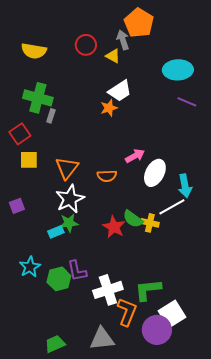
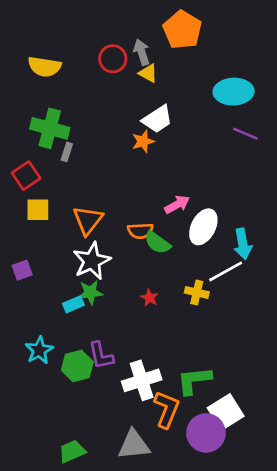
gray arrow: (123, 40) -> (142, 52), moved
green semicircle: (133, 219) -> (157, 243), moved
red star: (114, 227) -> (150, 298), size x0.6

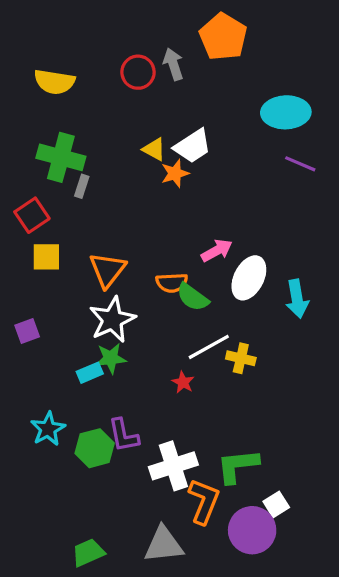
yellow triangle: (148, 73) -> (154, 149), moved
white line: (226, 271) -> (209, 347), moved
red star: (150, 298) -> (183, 382), moved
white square: (226, 412) -> (276, 504), size x0.6

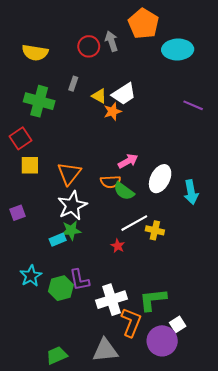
cyan ellipse: (286, 112) -> (178, 49), moved
gray rectangle: (82, 186) -> (73, 84), moved
pink arrow: (217, 251) -> (128, 161), moved

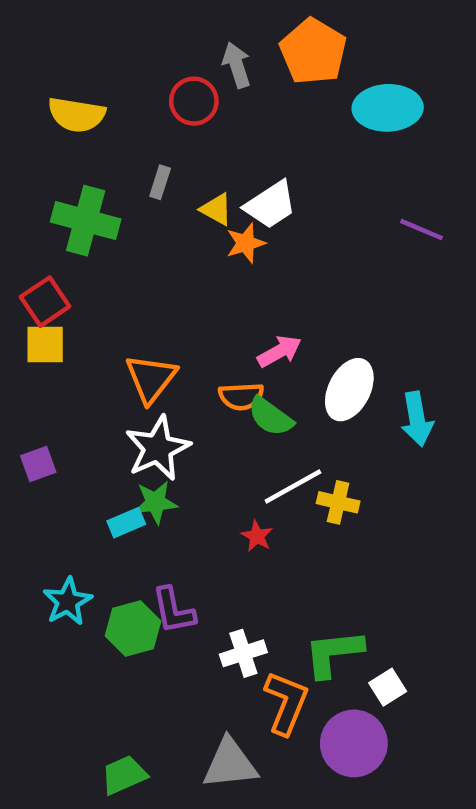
gray arrow: (111, 41) -> (237, 65), moved
yellow square: (30, 165) -> (45, 345), moved
white cross: (111, 300) -> (243, 653), size x0.7
white square: (178, 324) -> (388, 687), moved

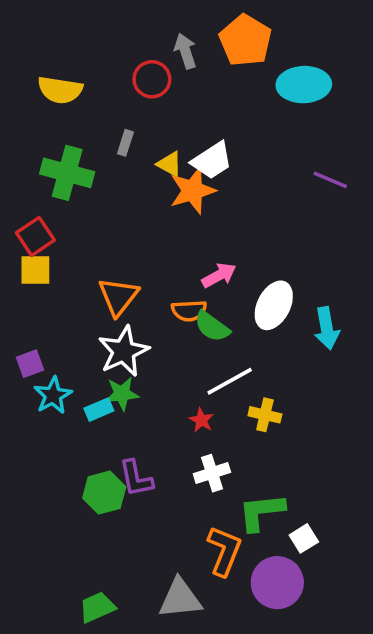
orange star: (246, 243) -> (193, 191), size x1.5
yellow cross: (338, 502) -> (265, 415), moved
cyan star: (68, 601) -> (53, 395), moved
white cross: (243, 653) -> (212, 473), moved

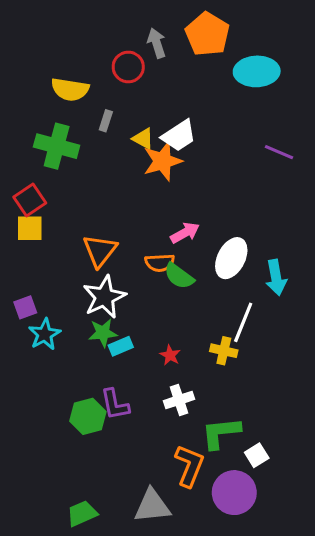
yellow semicircle: (60, 90) -> (70, 89), moved
white line: (230, 381) -> (243, 322), moved, turned -39
cyan rectangle: (99, 410) -> (121, 346), moved

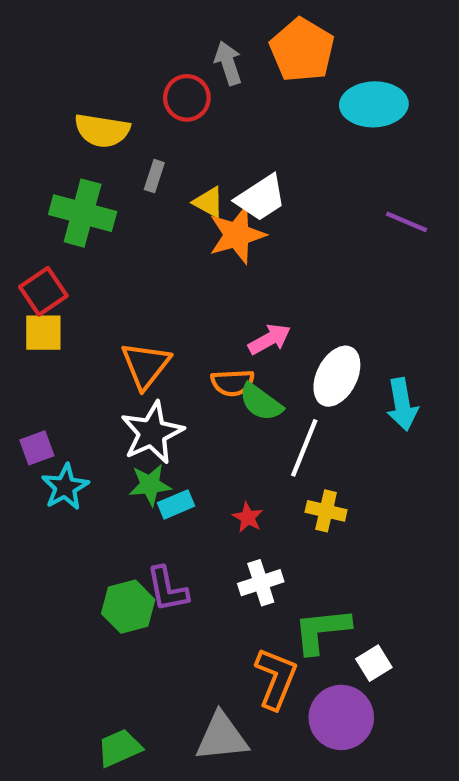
white line: (243, 322) -> (304, 448), moved

